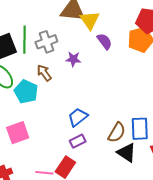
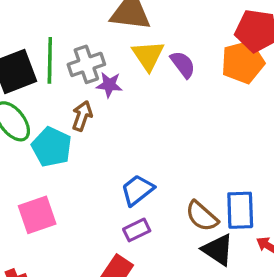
yellow triangle: (90, 20) -> (148, 56), moved
purple star: (73, 59) -> (109, 85), moved
brown arrow: (44, 73) -> (82, 116), turned 54
brown semicircle: (117, 132) -> (202, 216), turned 100

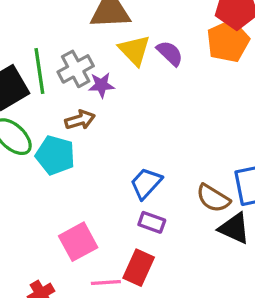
brown arrow: (82, 116) -> (80, 120), turned 64
pink square: (37, 215) -> (78, 242), moved
purple rectangle: (137, 230) -> (152, 222), turned 55

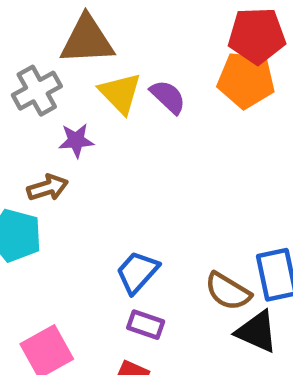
orange pentagon: (228, 41) -> (246, 80), turned 30
gray cross: (76, 69) -> (37, 91), moved

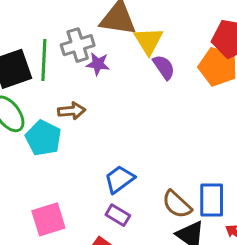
yellow triangle: (120, 93) -> (149, 41), moved
purple star: (76, 140) -> (98, 64), moved

